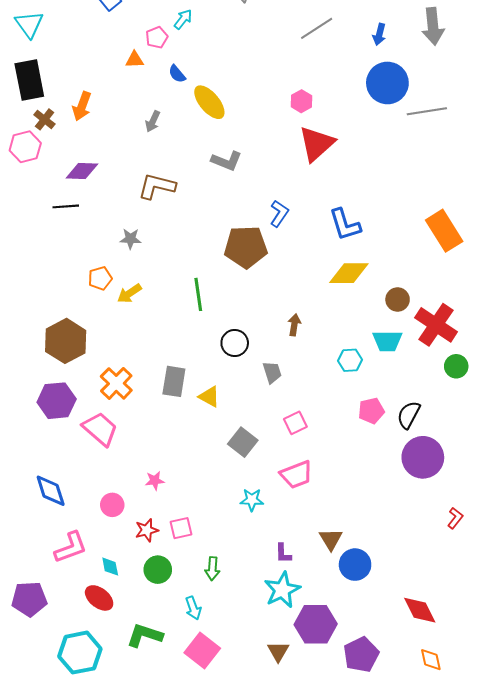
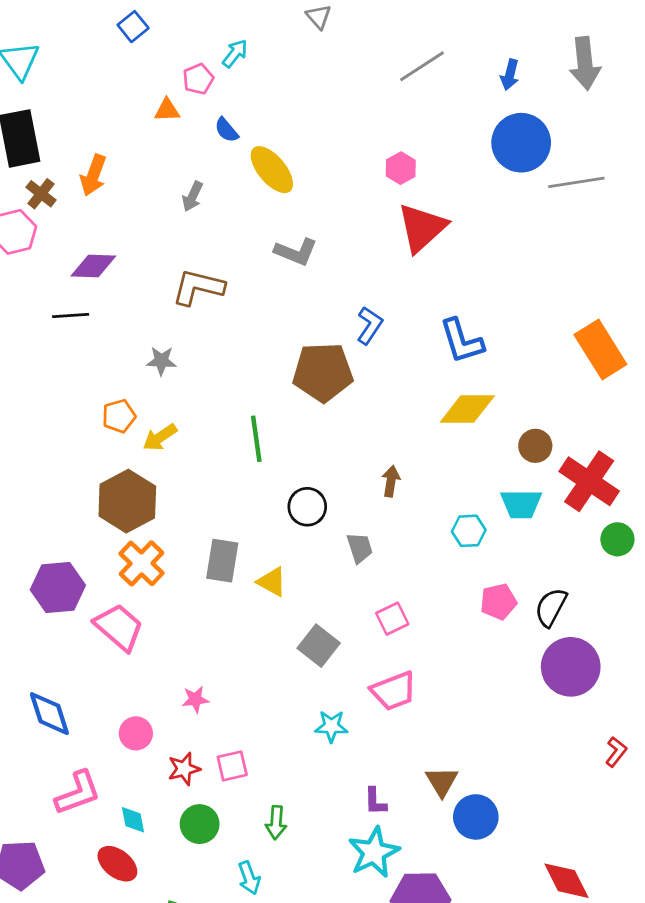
brown hexagon: (66, 341) -> (127, 501), moved

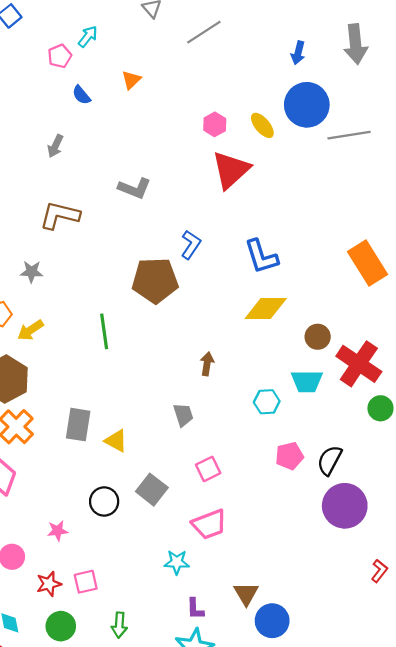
gray line: (422, 66) -> (204, 32), moved
orange triangle: (167, 110) -> (131, 80), moved, turned -42
yellow ellipse: (272, 170) -> (262, 125), moved, size x0.7
black circle: (307, 507) -> (104, 501), moved
cyan star: (331, 726) -> (177, 562), moved

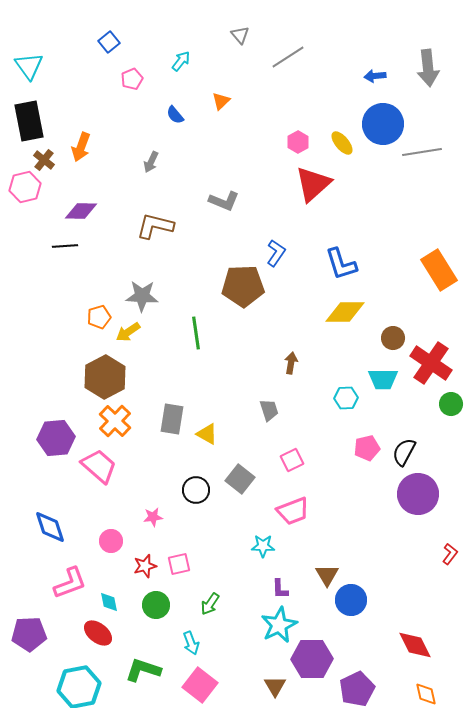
blue arrow: (298, 53) -> (375, 76), turned 70
pink pentagon: (60, 56) -> (132, 79), moved
gray star: (32, 272) -> (142, 296), moved, size x1.5
green arrow: (119, 625) -> (210, 604), turned 30

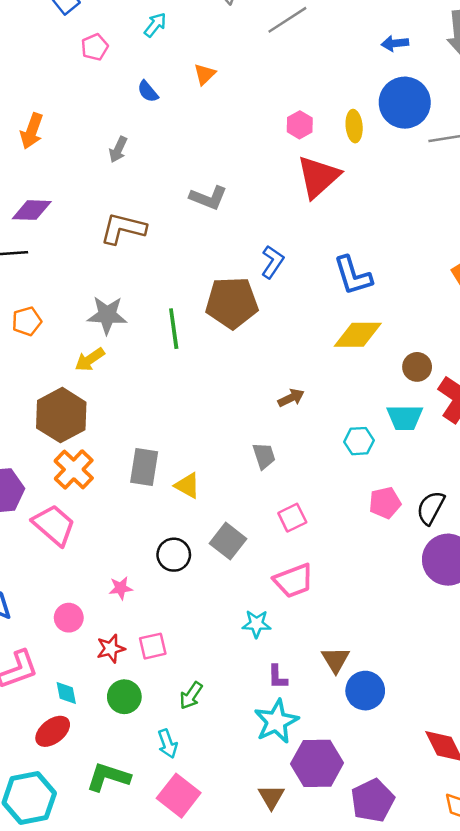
yellow ellipse: (342, 143) -> (354, 126), turned 35
orange pentagon: (99, 317) -> (27, 321), moved
green line: (196, 333) -> (174, 329), moved
brown arrow: (291, 363) -> (291, 398), turned 55
red ellipse: (98, 633) -> (53, 731), turned -76

